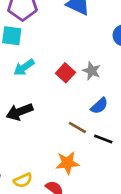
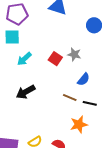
orange star: (67, 163) -> (79, 124), moved

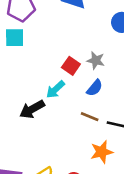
cyan arrow: (24, 59) -> (55, 89), moved
blue semicircle: (84, 79) -> (95, 88), moved

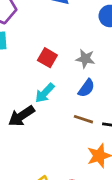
red square: (71, 66) -> (47, 58), moved

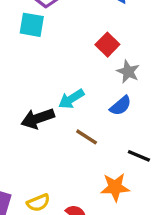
red square: (47, 58) -> (107, 45), moved
brown line: (83, 119) -> (87, 137), moved

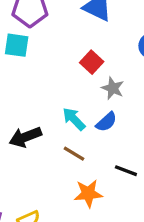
cyan arrow: (71, 99) -> (74, 119), moved, turned 80
orange star: (115, 187) -> (88, 193), moved

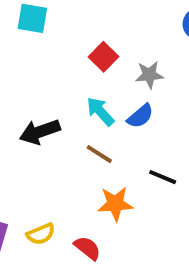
red square: (92, 62) -> (103, 57), moved
gray star: (113, 88) -> (149, 75), turned -30

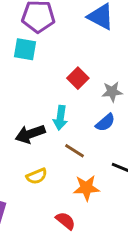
cyan arrow: (100, 111) -> (60, 118), moved, turned -130
yellow semicircle: (41, 234) -> (37, 176), moved

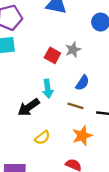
gray star: (112, 92) -> (73, 50), moved
brown line: (75, 151) -> (75, 106), moved

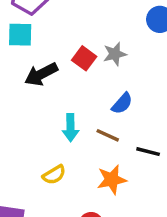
cyan arrow: (48, 89) -> (70, 128), moved
black arrow: (29, 107) -> (41, 74), moved

